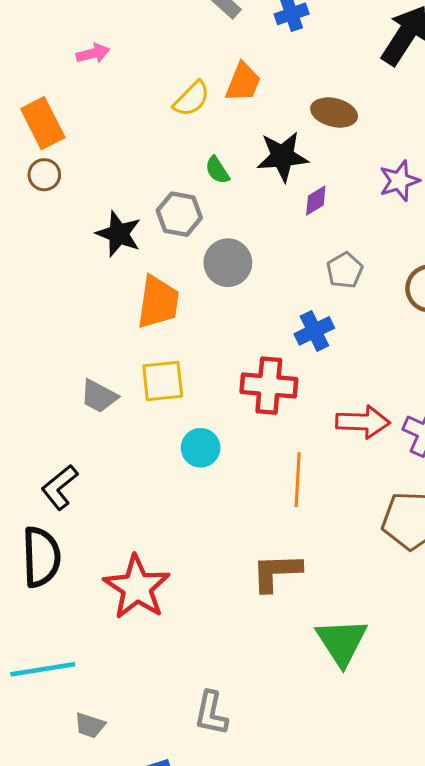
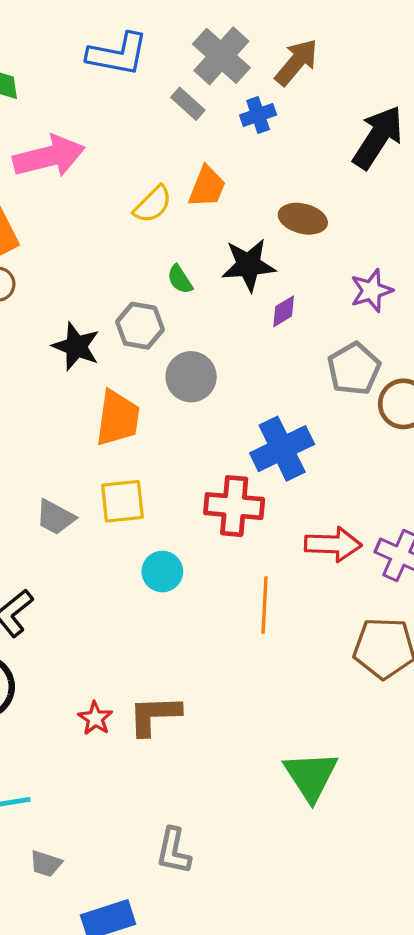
pink arrow: (93, 53) -> (49, 156), size x2.0
gray pentagon: (345, 270) -> (354, 369), moved, size x1.4
blue cross: (314, 331) -> (282, 449), size x1.5
brown L-shape: (276, 572) -> (154, 715), moved
red star: (137, 587) -> (95, 718), size x0.5

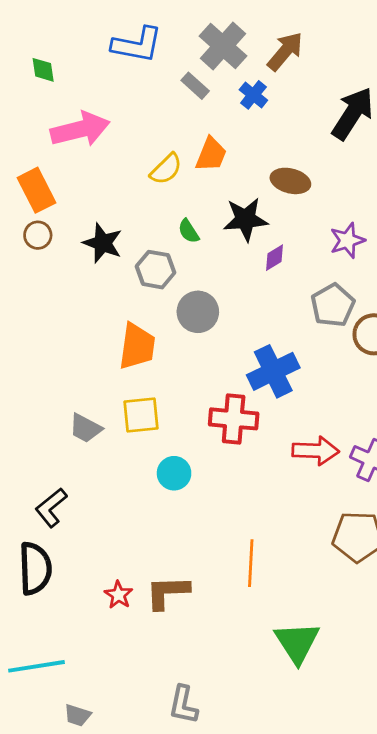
blue cross: (258, 115) -> (253, 95), turned -32
black star: (76, 346) -> (103, 243), moved
orange line: (264, 605) -> (251, 563), moved

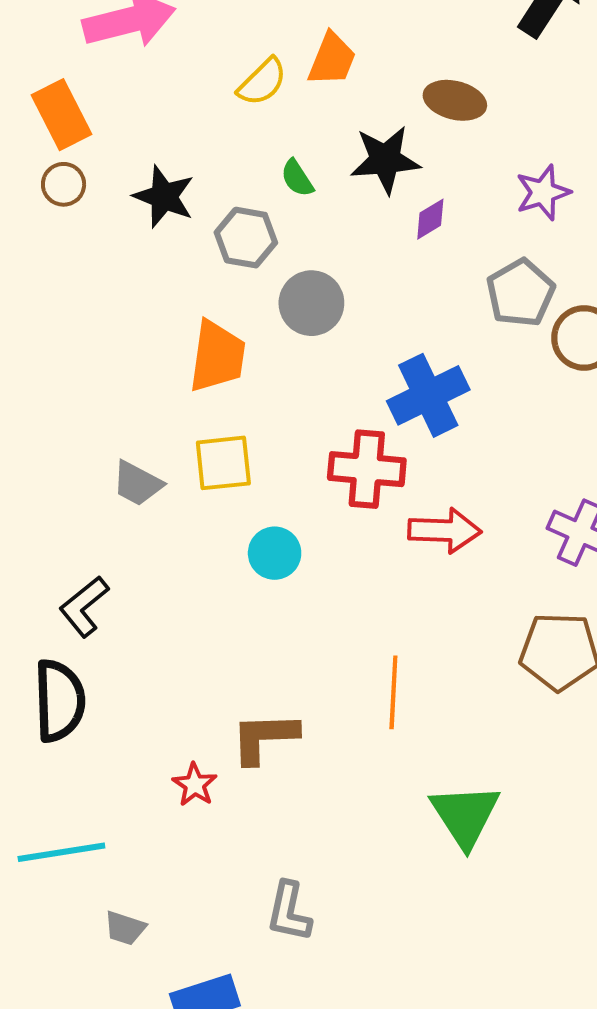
red arrow: (316, 451) -> (445, 531), moved
red star: (118, 595) -> (195, 785), moved

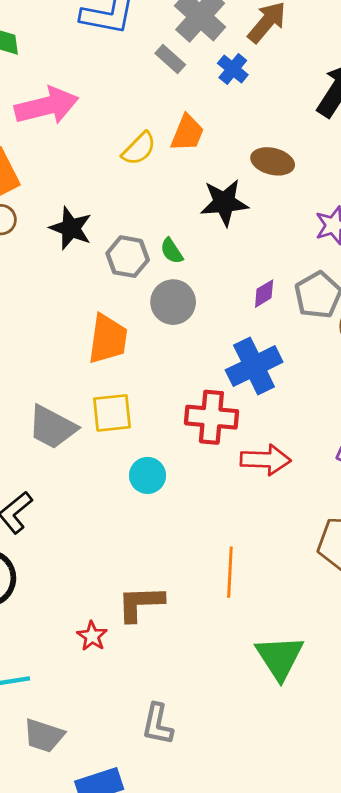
green semicircle: (297, 178) -> (172, 251), moved
purple diamond: (430, 219) -> (264, 294), moved
gray trapezoid: (137, 483) -> (52, 427), size x1.4
gray trapezoid: (125, 928) -> (44, 736), size x1.4

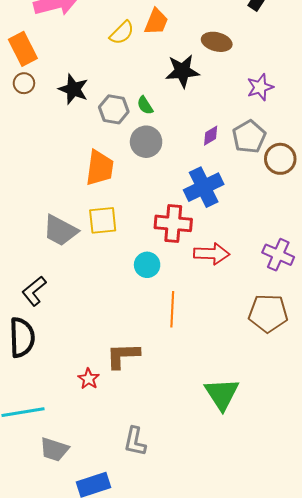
cyan circle: (148, 475) -> (147, 265), moved
orange line: (230, 572) -> (172, 309), moved

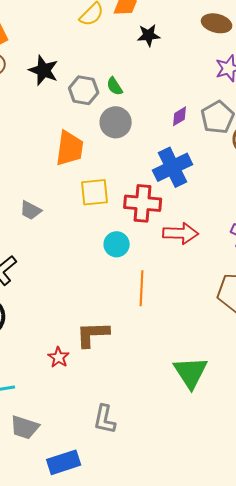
brown ellipse: (217, 42) -> (217, 23), moved
black star: (182, 71) -> (149, 35), moved, size x0.7
yellow square: (103, 220) -> (95, 192), moved
gray trapezoid: (60, 230) -> (31, 210), size x0.6

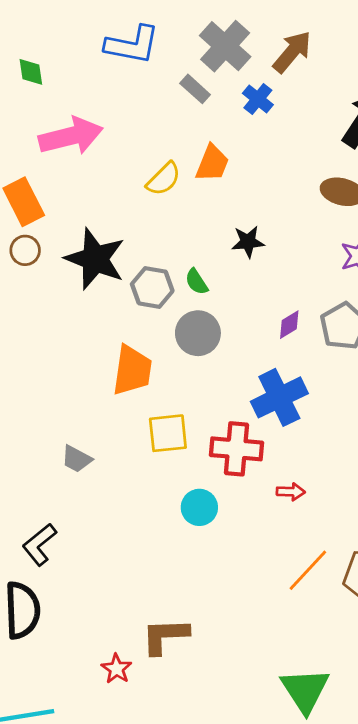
black star: (149, 35) -> (248, 242), moved
black star: (44, 70) -> (95, 259), size x1.4
red arrow: (181, 233) -> (291, 492), size x0.6
orange line: (142, 288) -> (308, 570), moved, turned 40

